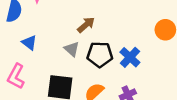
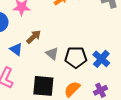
brown arrow: (86, 25) -> (34, 37), moved

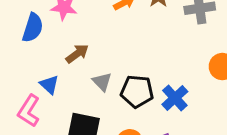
blue triangle: (16, 49) -> (49, 85), moved

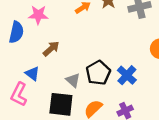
gray triangle: (102, 82) -> (73, 80), moved
black pentagon: (137, 91) -> (98, 73), turned -30

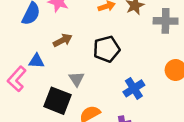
blue triangle: (32, 73) -> (36, 61), turned -49
black pentagon: (98, 73) -> (107, 49), moved

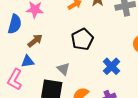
brown arrow: (63, 40) -> (35, 41), moved

